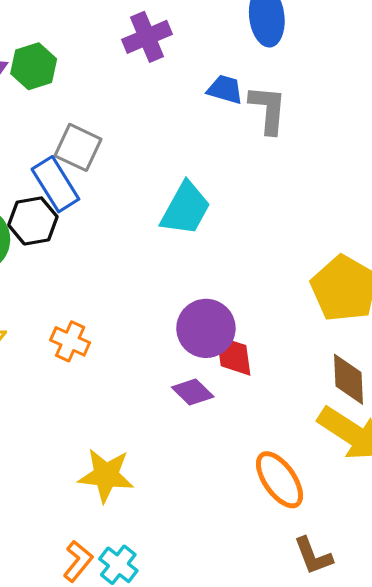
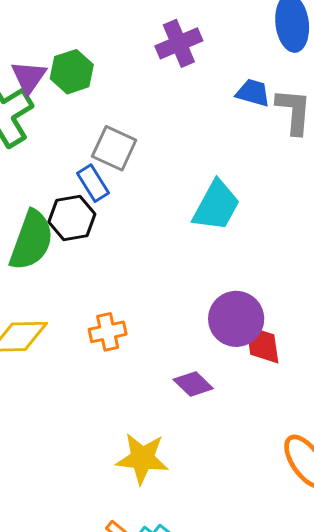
blue rectangle: (55, 184) -> (93, 183), size x0.7
orange cross: (70, 341) -> (108, 332), turned -36
purple diamond: (193, 392) -> (193, 384), moved

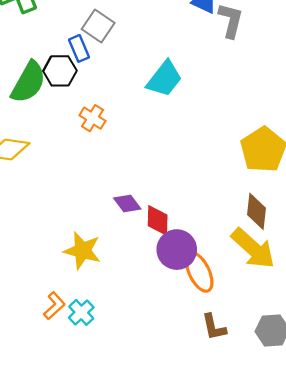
purple circle: (236, 319) -> (177, 250), moved
orange cross: (108, 332) -> (92, 118), moved, turned 35
red diamond: (262, 345) -> (158, 220), moved

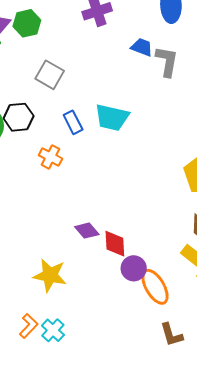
blue rectangle: (79, 48) -> (73, 122), moved
cyan trapezoid: (164, 79) -> (112, 117), turned 69
purple circle: (177, 250) -> (134, 268), size x0.7

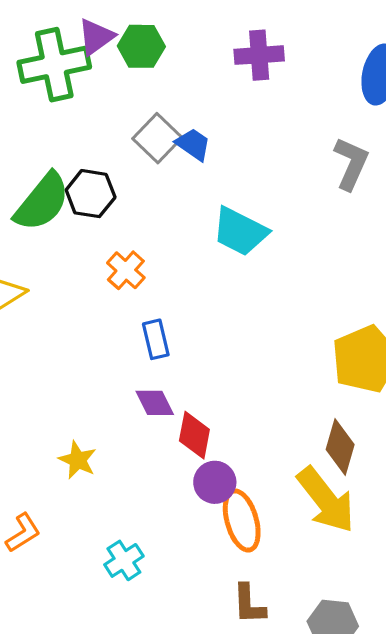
blue trapezoid: (142, 47) -> (193, 144), moved
blue rectangle: (73, 122) -> (156, 339), moved
yellow star: (50, 275) -> (78, 460), size x0.7
cyan cross: (53, 330) -> (124, 560), moved

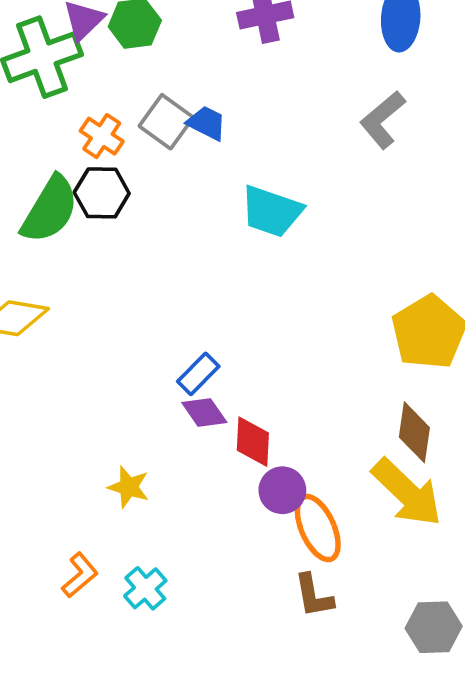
gray L-shape: (351, 163) -> (383, 120), turned -146
orange cross: (126, 270) -> (102, 136), moved
blue rectangle: (156, 339) -> (198, 374), moved, turned 66
cyan cross: (124, 560) -> (145, 588), moved
brown L-shape: (249, 604) -> (314, 596), moved

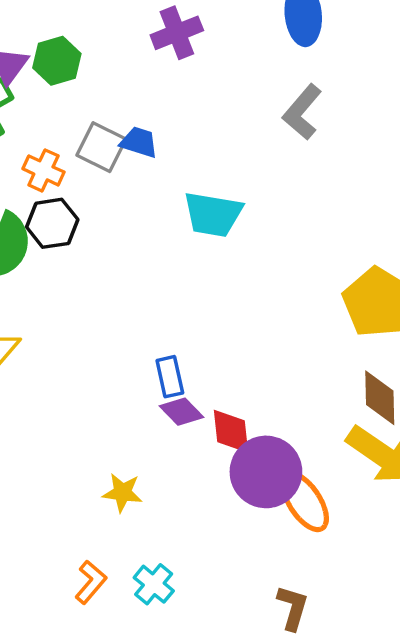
blue rectangle: (198, 374) -> (170, 377), turned -48
purple circle: (282, 490) -> (266, 472), size x1.6
brown L-shape: (314, 596) -> (293, 608), moved, turned -144

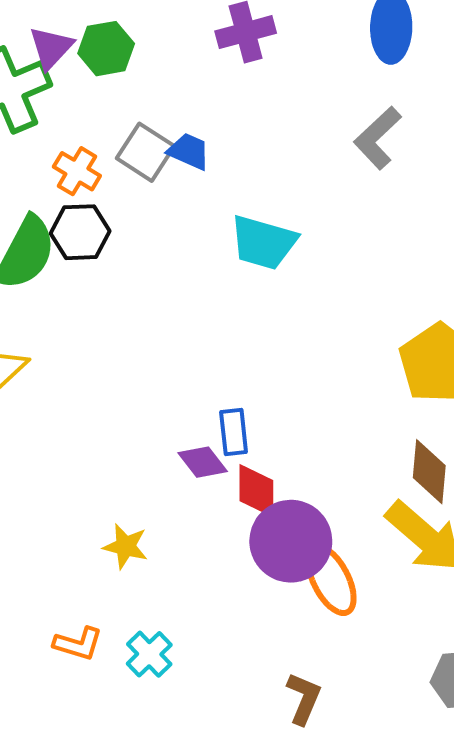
blue rectangle: (170, 377) -> (234, 432), moved
orange L-shape: (91, 582) -> (78, 644), turned 60

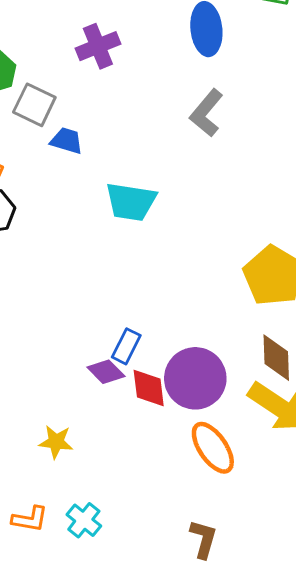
gray square: (146, 152) -> (34, 105), moved
blue rectangle: (234, 432) -> (126, 346), turned 40
purple circle: (291, 541) -> (195, 378), moved

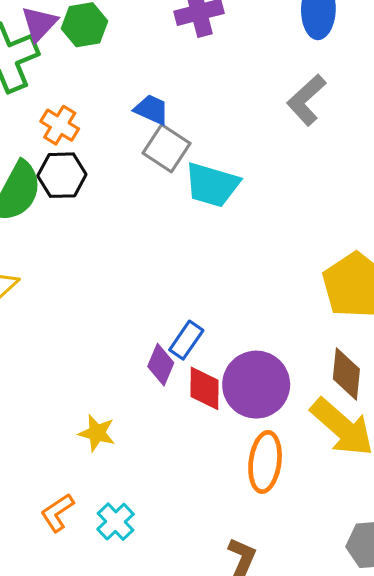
gray square: (34, 105) -> (167, 148), moved
purple diamond: (106, 372) -> (161, 365), turned 60
orange ellipse: (213, 448) -> (265, 462), turned 34
orange L-shape: (30, 519) -> (57, 513), turned 129

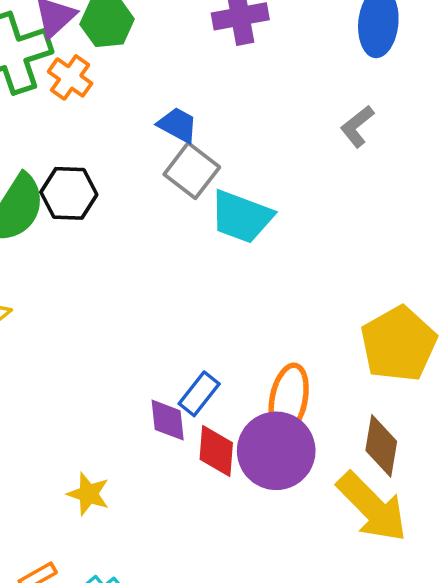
gray L-shape: (306, 100) -> (357, 126), size x0.7
orange cross: (60, 125) -> (70, 77), moved
purple diamond: (161, 365) -> (168, 420), turned -33
orange ellipse: (265, 462) -> (289, 399), moved

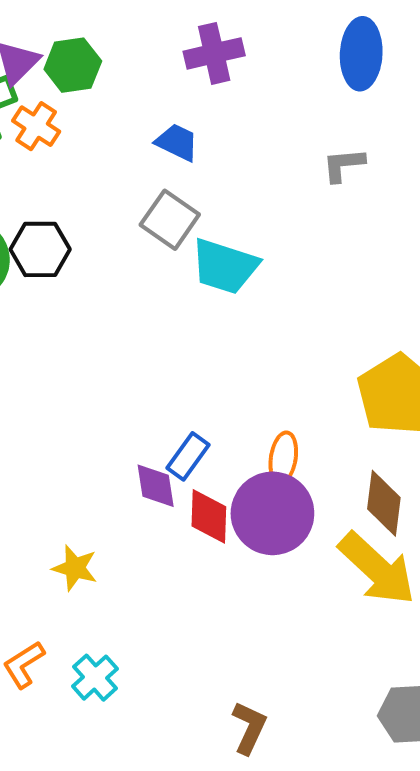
blue trapezoid: (178, 125) -> (177, 142), moved
gray L-shape: (357, 126) -> (344, 165), turned 36
orange ellipse: (289, 399) -> (283, 458), size x0.7

